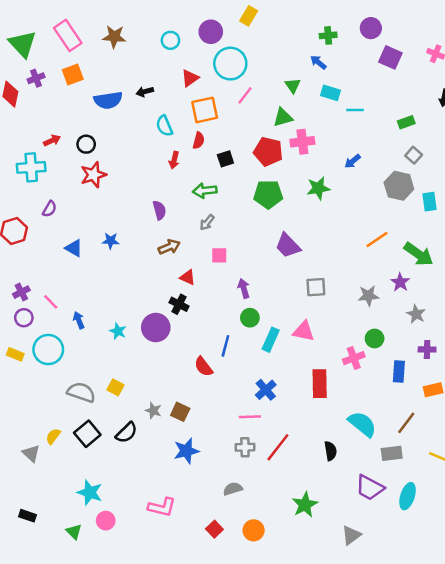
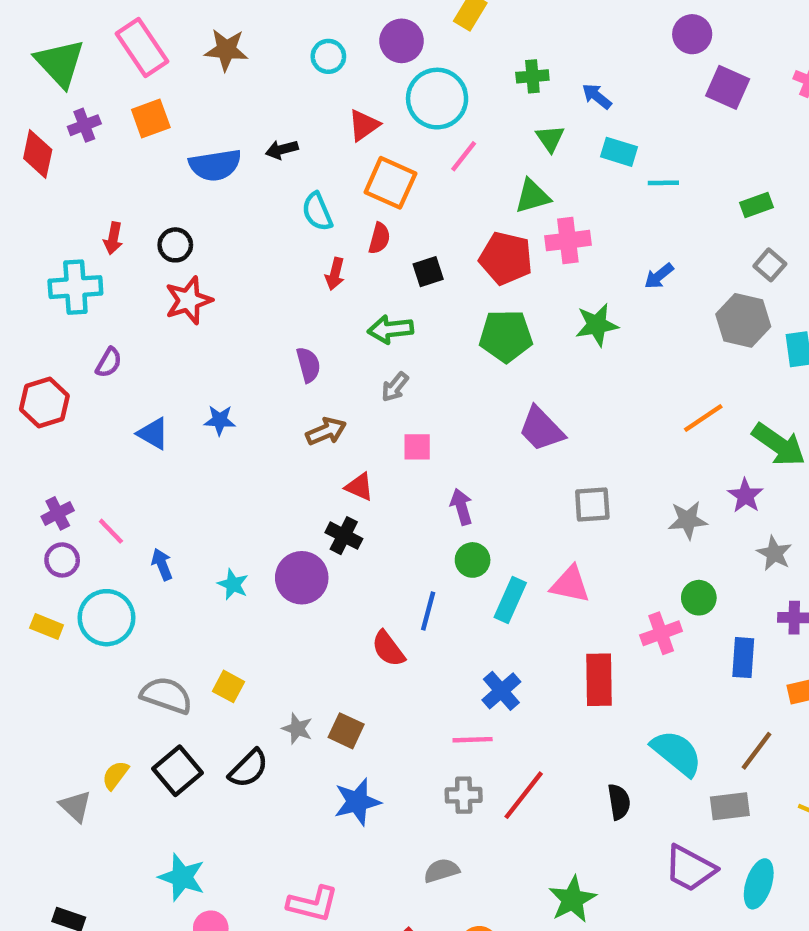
green cross: (328, 35) -> (532, 76), moved
orange square: (205, 110) -> (390, 183), turned 36
red arrow: (52, 141) -> (113, 238), turned 126

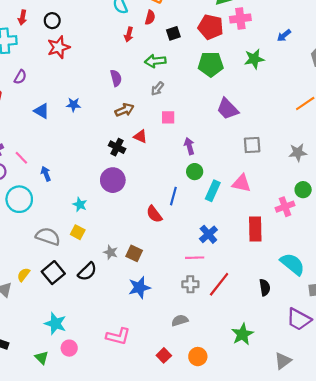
black cross: (344, 536) -> (117, 147), moved
cyan star: (233, 584) -> (80, 205), moved

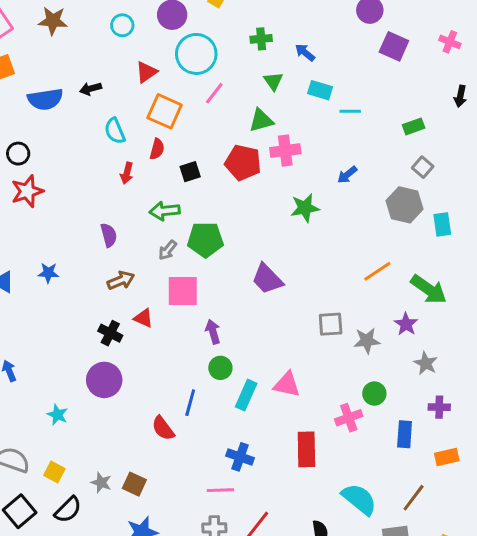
green pentagon: (211, 64) -> (205, 240), moved
pink square: (168, 117) -> (183, 291), size x1.6
gray square: (252, 145) -> (331, 324), moved
yellow square: (78, 232) -> (54, 472), moved
blue cross: (208, 234) -> (240, 457), turned -30

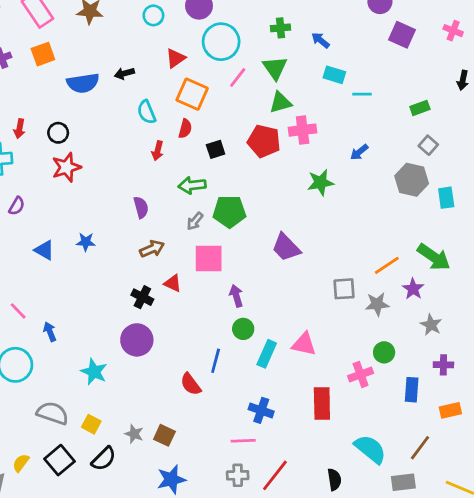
green triangle: (273, 81) -> (275, 68), moved, size x1.4
orange line: (377, 271) -> (387, 265), moved
cyan star: (57, 415) -> (94, 372), size x1.4

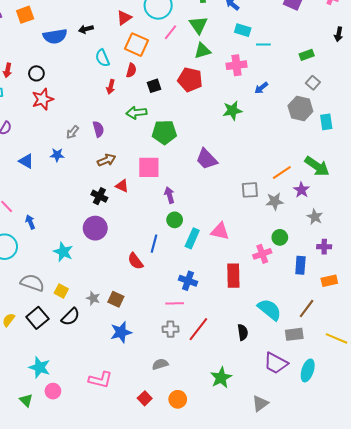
pink cross: (303, 130) -> (236, 65), moved
gray arrow: (195, 221) -> (73, 132), moved

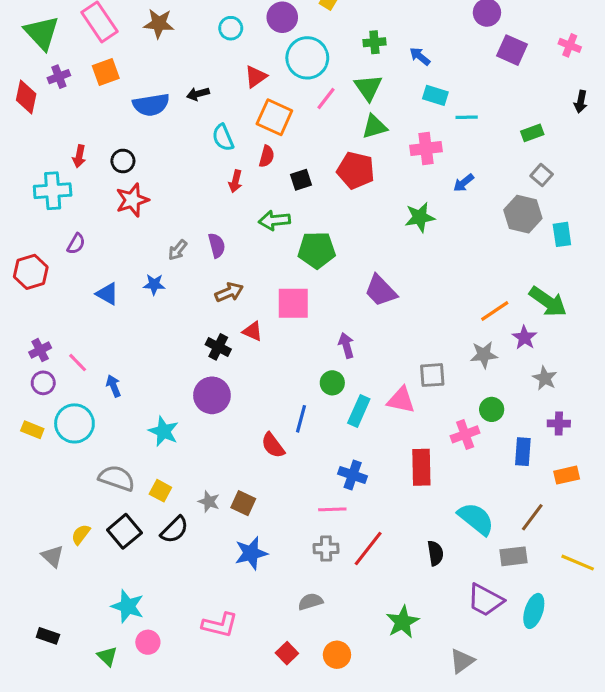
gray square: (250, 190) -> (432, 375), moved
purple arrow: (169, 195) -> (346, 345), moved

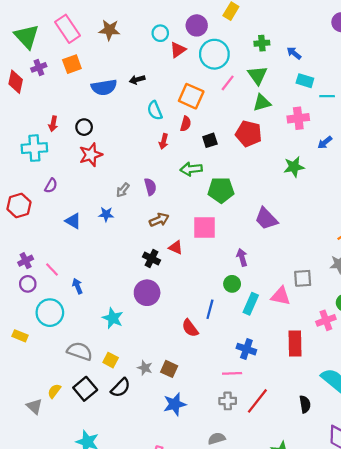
red triangle: (256, 77) -> (178, 50), moved
yellow rectangle: (32, 430) -> (20, 336), moved

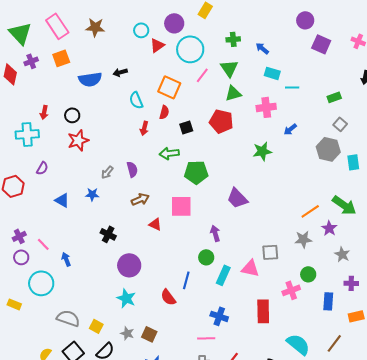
black cross: (151, 258) -> (108, 234), moved
cyan star: (113, 318) -> (126, 298), moved

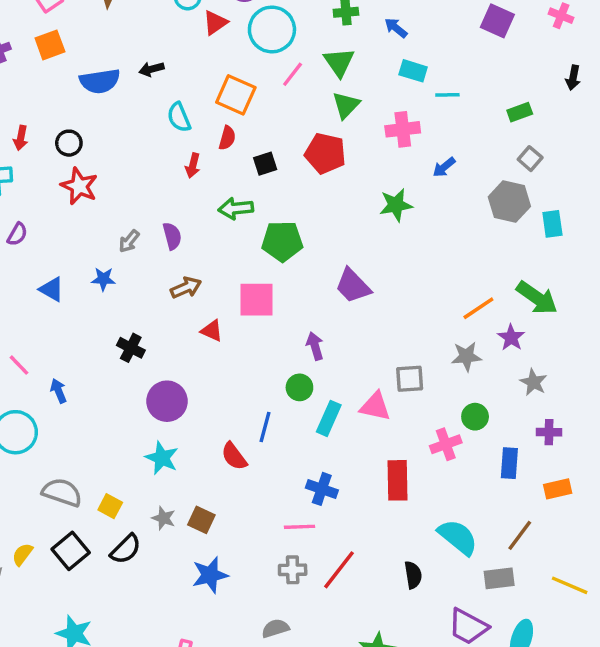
green triangle: (233, 93) -> (346, 105), turned -30
red star: (78, 140) -> (79, 186), turned -30

